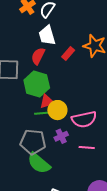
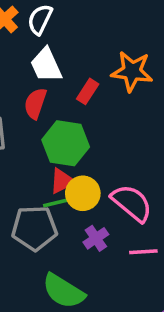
green hexagon: (37, 84) -> (66, 143), moved
pink semicircle: (84, 119) -> (132, 203), turned -120
gray pentagon: (33, 142) -> (34, 228), moved

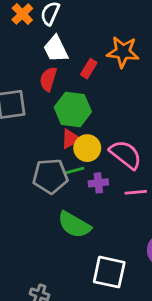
green line: (55, 203) -> (75, 170), moved
purple cross: (96, 238) -> (98, 183), turned 30

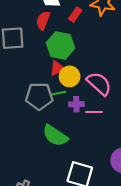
pink line: (136, 192) -> (94, 112), moved

